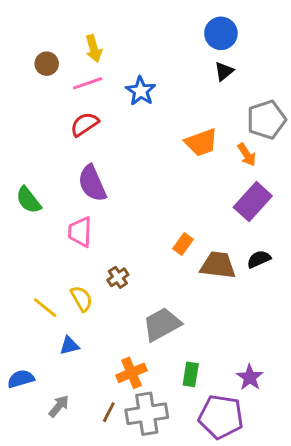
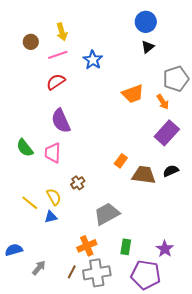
green semicircle: (28, 200) -> (25, 148), moved
blue triangle: (69, 346) -> (51, 217), moved

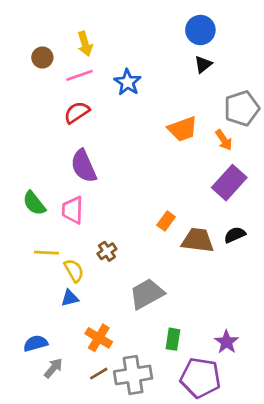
yellow line: (30, 203) -> (46, 253), moved, turned -36
orange cross: (87, 246) -> (99, 338), moved, turned -36
blue semicircle: (14, 250) -> (35, 343), moved
brown line: (72, 272) -> (99, 374), turned 32

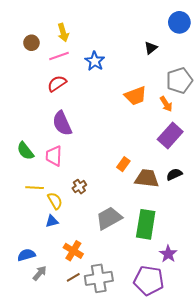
blue circle: (200, 30) -> (179, 22), moved
green rectangle: (173, 339) -> (146, 224), moved, size x1.8

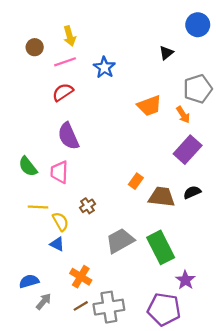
blue triangle: (52, 221) -> (57, 244), turned 40
green rectangle: (146, 224) -> (161, 247), turned -36

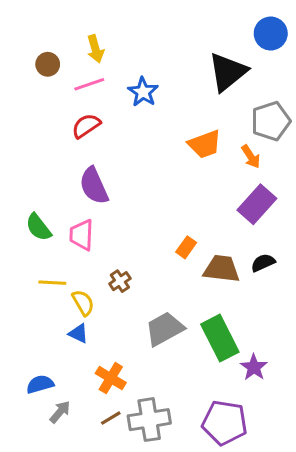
black triangle: (166, 53) -> (228, 72), size x2.0
purple star: (185, 280) -> (254, 367), moved

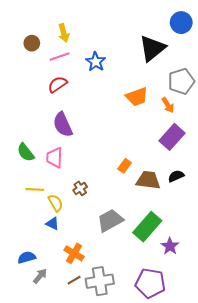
green rectangle: (220, 338) -> (147, 227), turned 68

